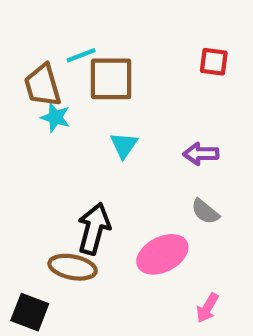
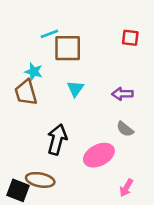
brown trapezoid: (43, 85) -> (26, 93), moved
brown ellipse: (73, 267) -> (40, 180), moved

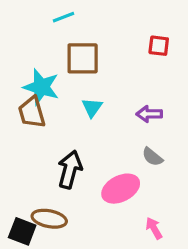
cyan line: (49, 34) -> (63, 17), moved
cyan star: (34, 72) -> (41, 87), size x1.6
pink arrow: (126, 188) -> (154, 228), turned 120

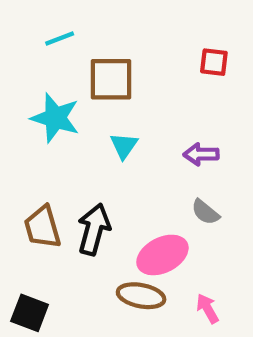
cyan line: (63, 17) -> (60, 38), moved
brown trapezoid: (32, 112) -> (42, 227), moved
brown ellipse: (49, 219) -> (141, 296), moved

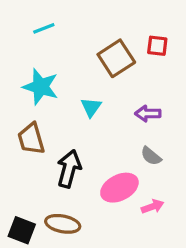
brown square: (111, 79) -> (116, 58), moved, turned -33
brown trapezoid: (42, 227) -> (31, 139), moved
brown ellipse: (141, 296) -> (63, 224), moved
pink arrow: (207, 309) -> (153, 207), moved, turned 100

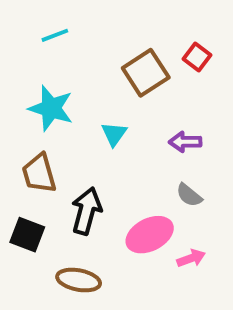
red square: (157, 46) -> (197, 57), turned 30
black square: (22, 230) -> (27, 235), moved

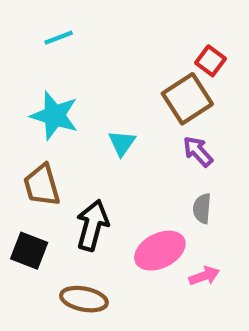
brown square: (146, 73) -> (187, 99), moved
purple arrow: (185, 142) -> (198, 151), turned 48
gray semicircle: (189, 195) -> (202, 208), turned 56

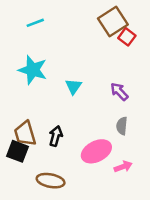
brown square: (187, 99) -> (113, 22), moved
brown trapezoid: (42, 185) -> (25, 134), moved
black arrow: (92, 225) -> (56, 136), size x0.7

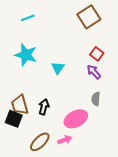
red square: (127, 37) -> (97, 54), moved
pink arrow: (123, 167) -> (65, 140), moved
brown ellipse: (51, 181) -> (40, 142), turned -55

